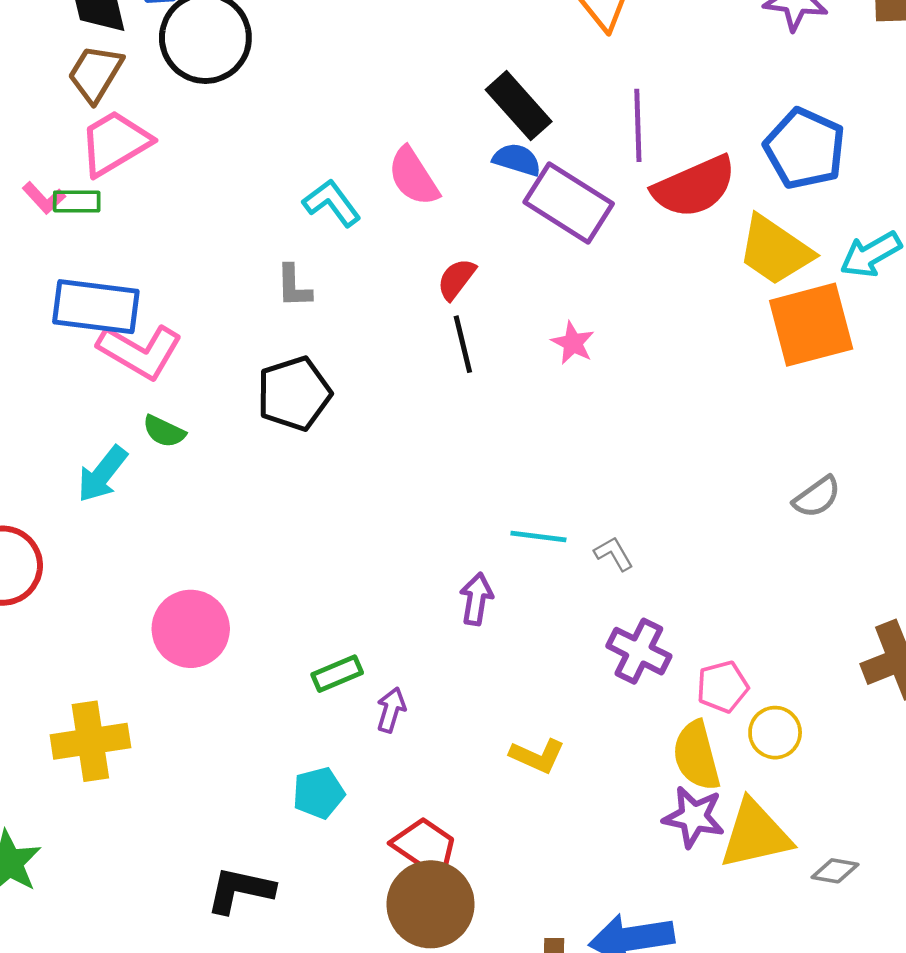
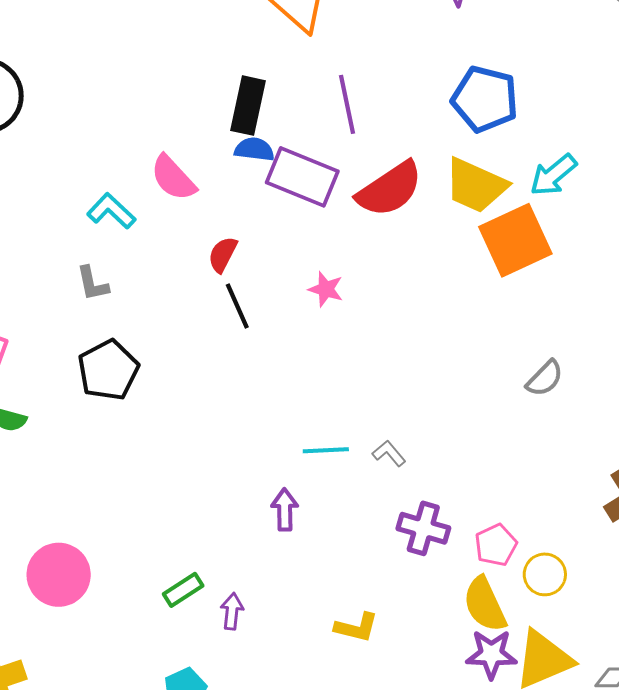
black rectangle: (519, 106) -> (248, 106), turned 64
red semicircle: (694, 187) -> (390, 189), moved

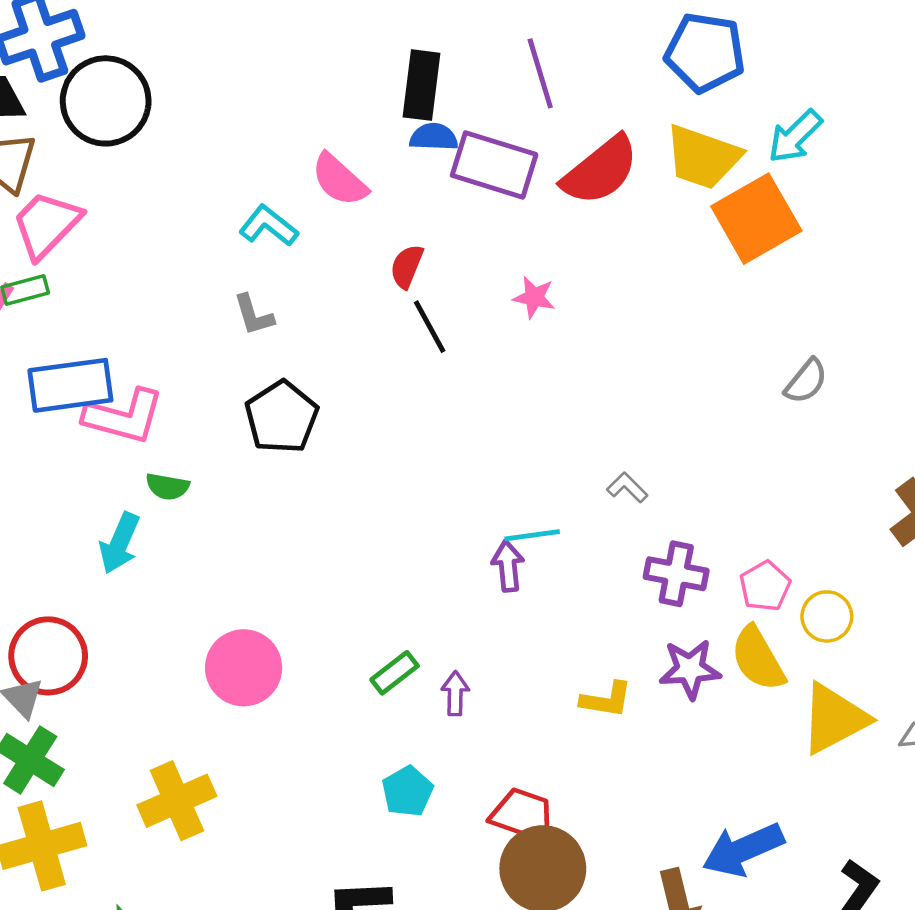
cyan line: (326, 450) -> (532, 535), moved
purple star: (491, 654) -> (690, 669), moved

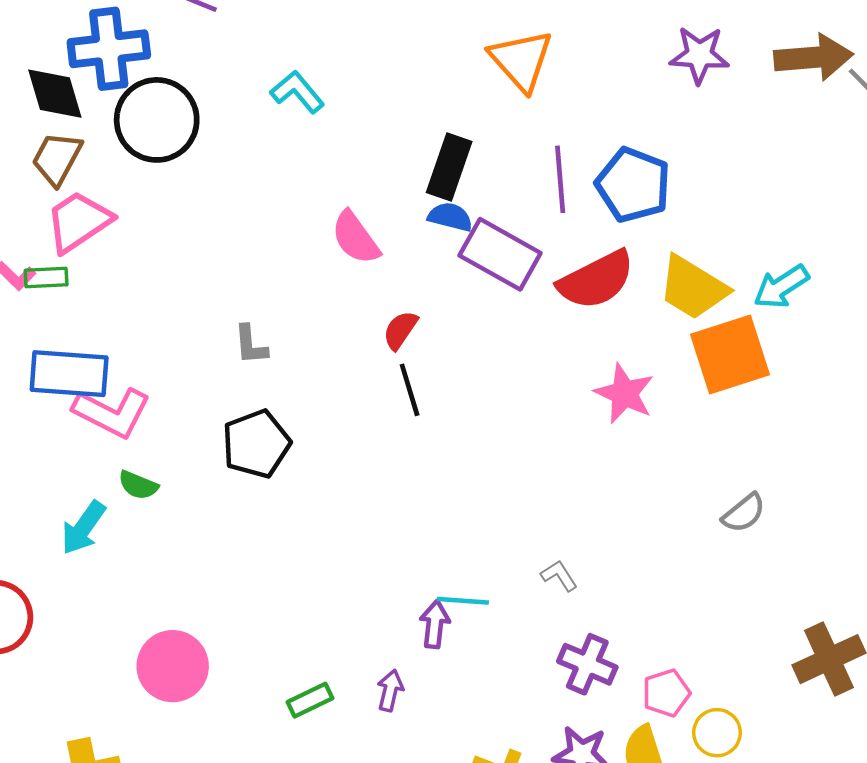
blue pentagon: (705, 52) -> (633, 185), moved
cyan L-shape: (268, 226) -> (297, 92), moved
pink star: (534, 297) -> (624, 394), moved, size x1.5
purple arrow: (455, 694) -> (390, 690), moved

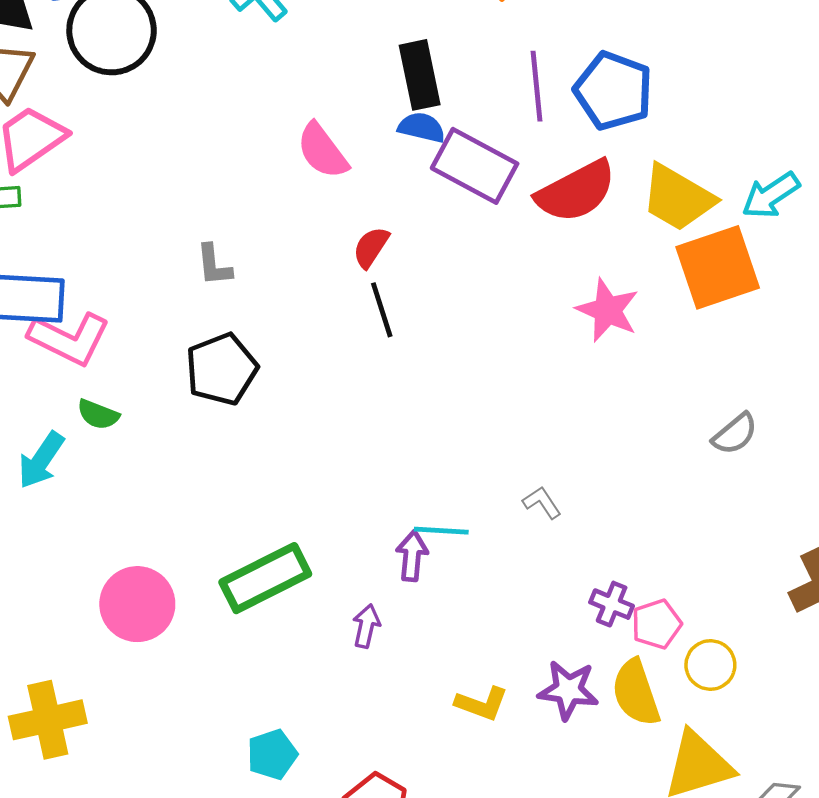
black rectangle: (449, 167) -> (420, 75), turned -30
purple cross: (587, 664) -> (612, 604), moved, size x0.7
green rectangle: (310, 700) -> (265, 578), moved, size x1.8

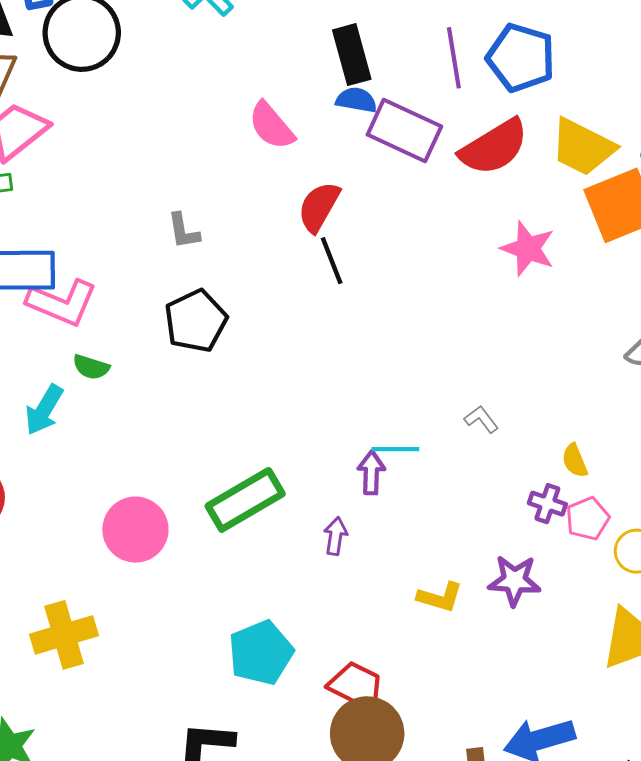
red semicircle: (371, 247) -> (319, 207), size x1.4
yellow semicircle: (636, 693) -> (575, 461), moved, size x0.6
cyan pentagon: (272, 754) -> (261, 653), size x1.5

